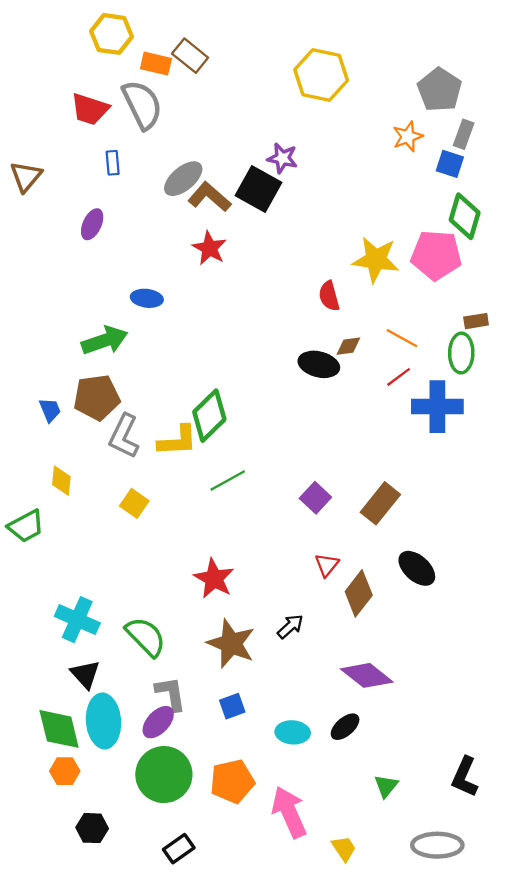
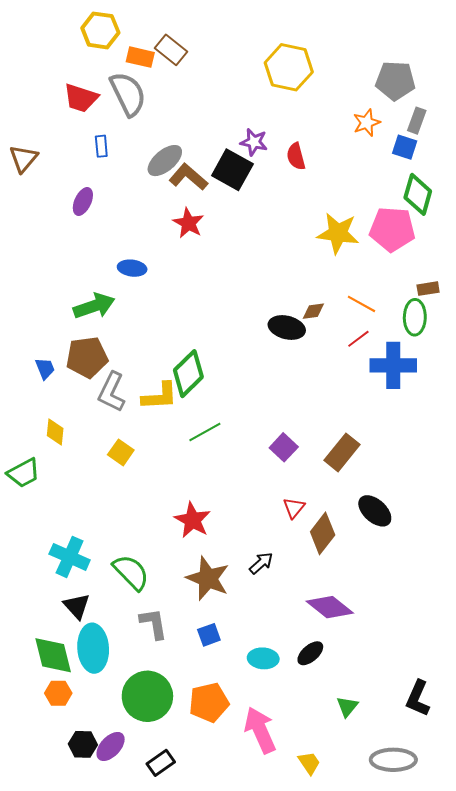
gray pentagon: (440, 90) -> (395, 81), turned -30
red semicircle: (329, 296) -> (296, 156), moved
purple ellipse: (158, 722) -> (111, 746), moved

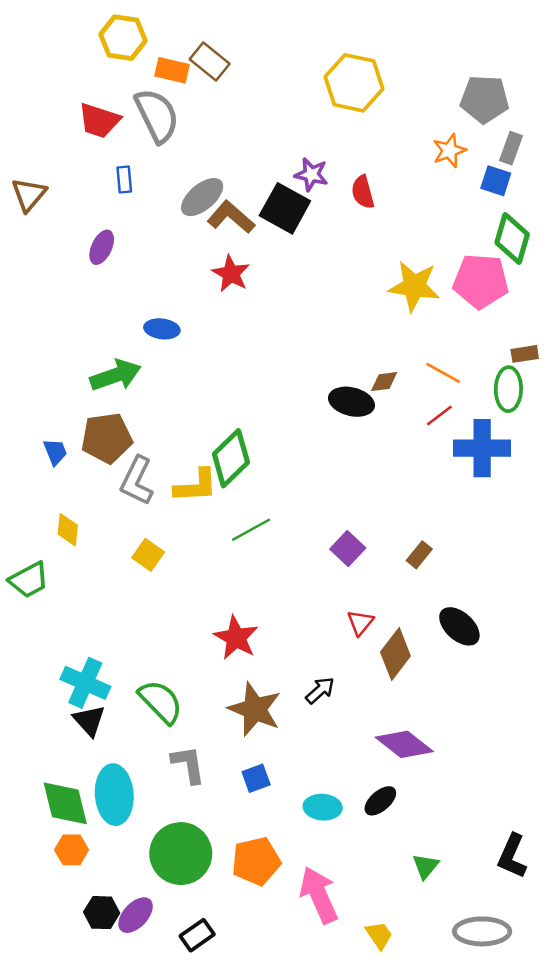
brown rectangle: (342, 452) -> (419, 555), size x0.6
black triangle: (77, 606) -> (89, 721), moved

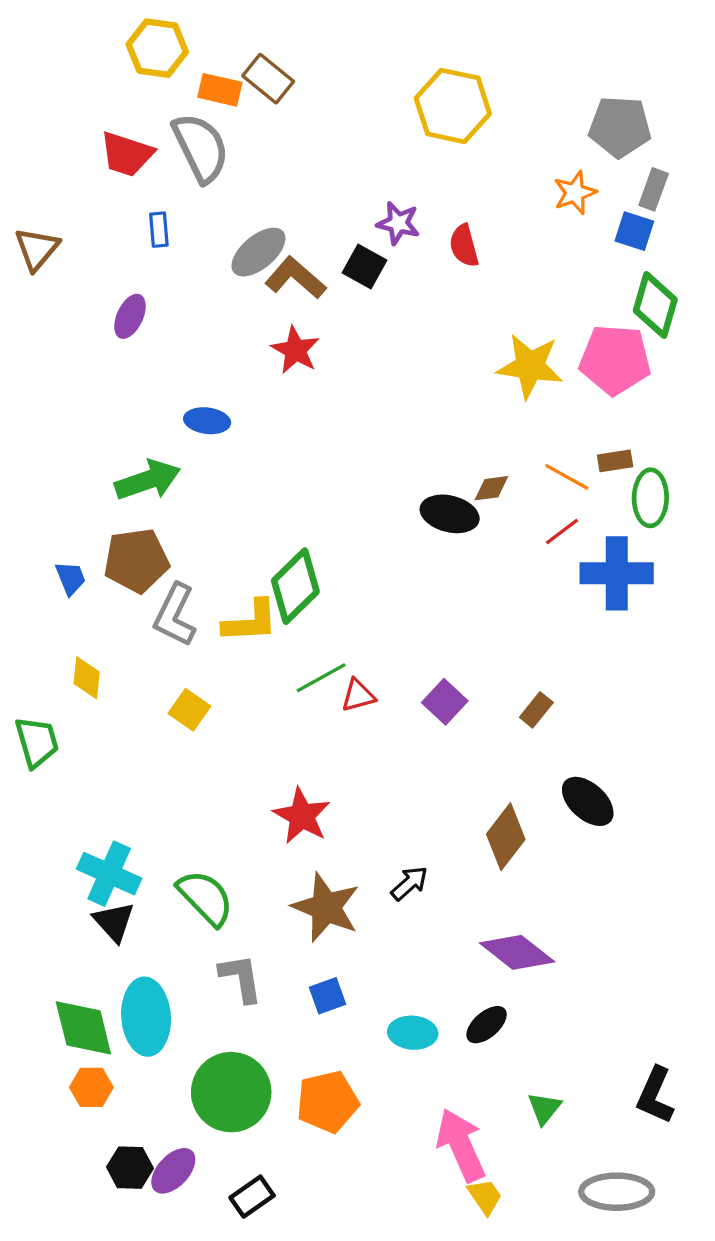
black square: (285, 208) -> (364, 267), size x0.7
brown rectangle: (525, 354) -> (615, 461), moved
green trapezoid: (29, 580) -> (37, 742), turned -78
red triangle: (360, 623) -> (358, 695), moved, turned 36
pink arrow: (319, 895) -> (461, 1145), moved

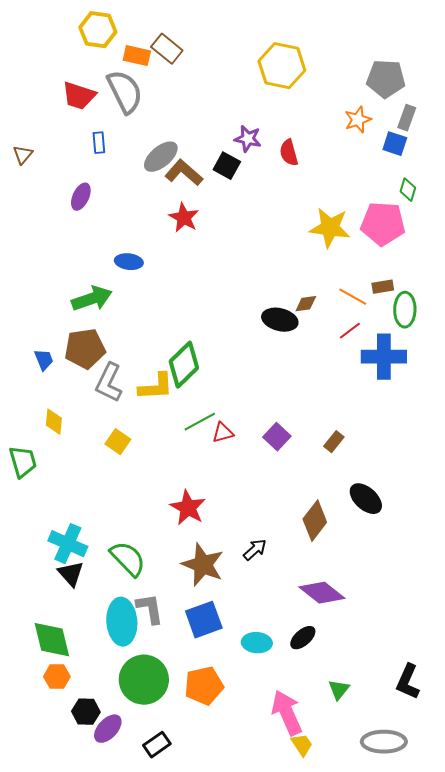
brown triangle: (37, 249) -> (23, 155), size x0.7
green diamond: (655, 305) -> (408, 190), size x0.6
blue square: (328, 996) -> (204, 620), size x1.6
cyan ellipse: (146, 1017) -> (122, 622), moved
black hexagon: (130, 1168) -> (86, 712), moved

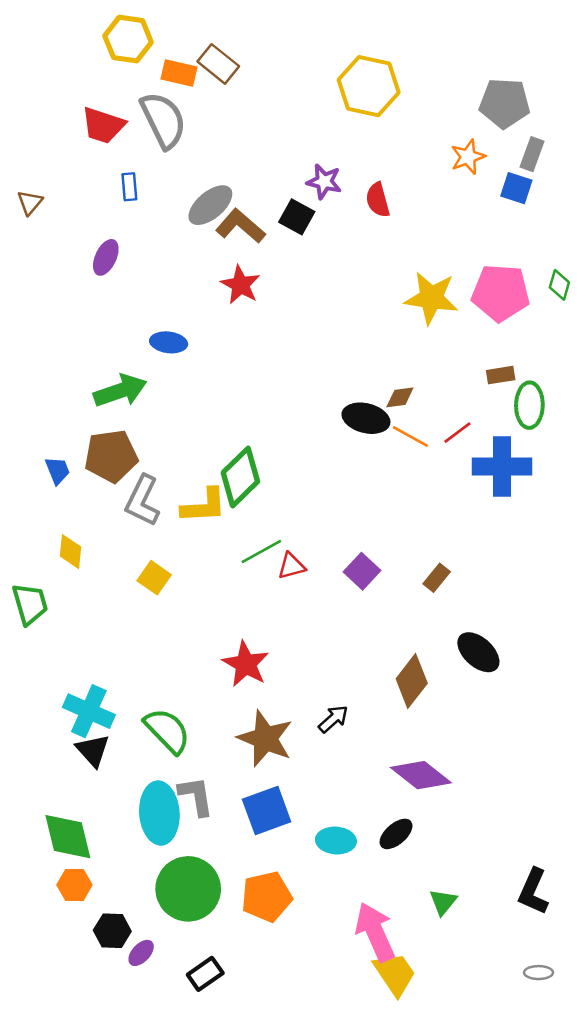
green diamond: (408, 190) -> (559, 285), moved
orange line: (353, 297) -> (410, 437), moved
purple ellipse: (108, 729) -> (141, 953), size x0.7
gray ellipse: (384, 742) -> (539, 973), moved, size x0.5
yellow trapezoid: (302, 745) -> (395, 974), size x1.5

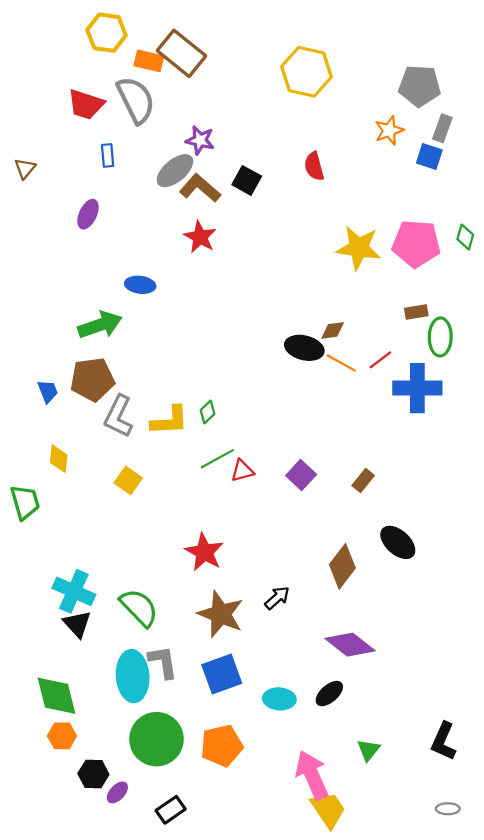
brown rectangle: (218, 64) -> (181, 53), size x1.4
purple star: (324, 182) -> (200, 140), moved
green diamond: (240, 477) -> (208, 412), moved, size x0.5

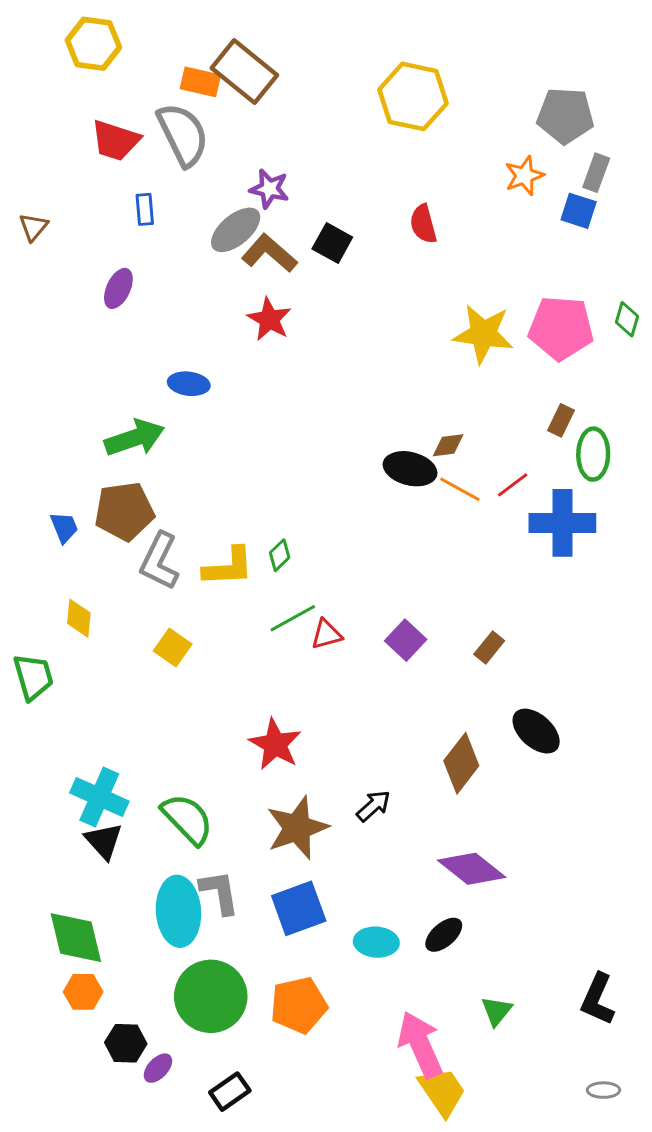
yellow hexagon: (106, 33) -> (93, 44), moved
brown rectangle: (416, 312) -> (561, 420), turned -55
brown star: (221, 614) -> (297, 828), turned 30

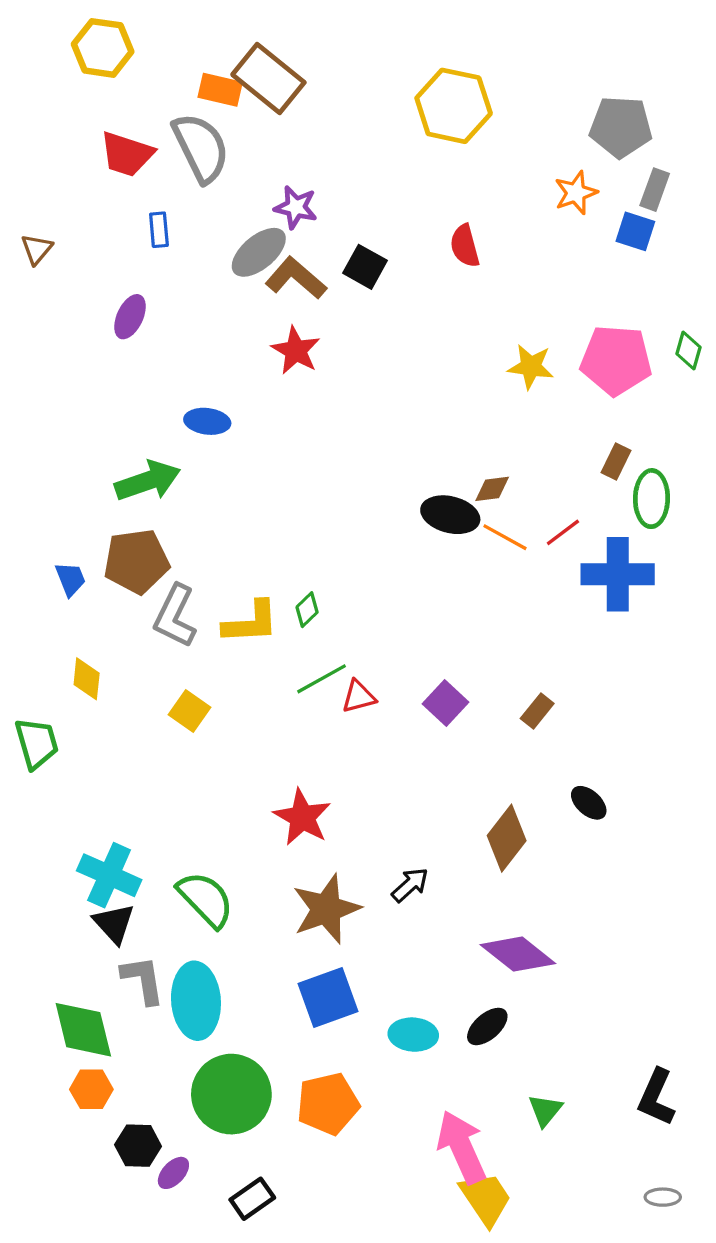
yellow star: (483, 334) -> (531, 367), size x0.7
black ellipse: (536, 731) -> (589, 803), size x0.7
gray L-shape: (220, 892) -> (143, 980), moved

